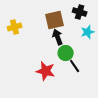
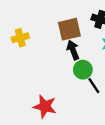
red star: (46, 71) -> (45, 106), moved

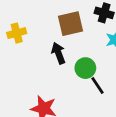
black arrow: (73, 50) -> (58, 53), moved

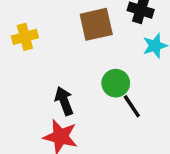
black arrow: (58, 53) -> (64, 101), moved

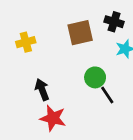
black arrow: (64, 101) -> (42, 90), moved

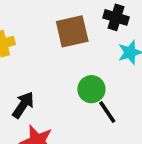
black arrow: (42, 90) -> (23, 105), turned 55

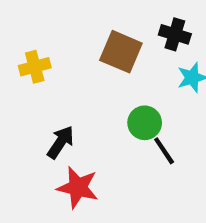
brown square: (72, 31) -> (121, 52), turned 36

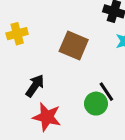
brown square: (121, 52) -> (74, 46), moved
green circle: (145, 123) -> (96, 104), moved

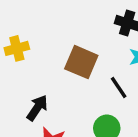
black line: (106, 92) -> (119, 87), moved

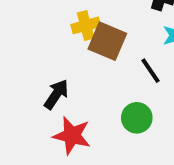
yellow cross: (17, 48) -> (86, 25), moved

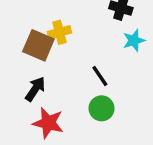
brown square: (107, 41) -> (38, 45), moved
black line: (151, 71) -> (100, 76), moved

